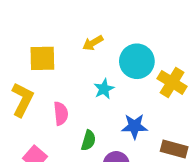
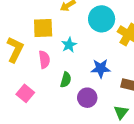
yellow square: (42, 58) -> (43, 28), moved
cyan star: (104, 89) -> (69, 45), moved

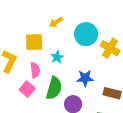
green semicircle: (66, 80) -> (54, 88), size x1.6
pink square: (25, 93) -> (27, 89), moved

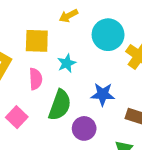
pink square: (27, 89) -> (17, 117), moved

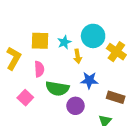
yellow arrow: (68, 16) -> (78, 56), moved, turned -72
cyan star: (67, 63) -> (64, 42), moved
green semicircle: (60, 105) -> (57, 88), turned 80

